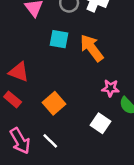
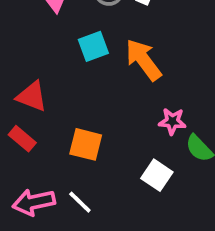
cyan square: (59, 39) -> (93, 46), turned -30
orange square: (54, 103) -> (86, 144), turned -35
pink arrow: (20, 141) -> (34, 202), turned 108

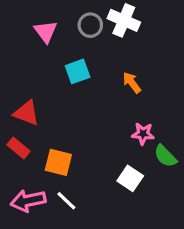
orange arrow: (143, 60) -> (132, 83), moved, size x0.6
orange square: (86, 144) -> (58, 162), moved

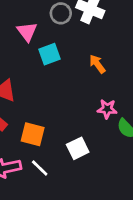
pink triangle: (46, 32) -> (27, 32), moved
white square: (130, 178) -> (78, 148), moved, turned 30

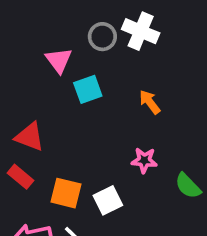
pink star: (107, 109) -> (144, 160), moved
white square: (78, 148) -> (108, 200), moved

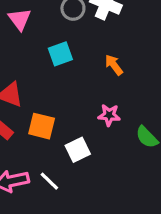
pink triangle: (59, 60) -> (20, 19), moved
orange square: (66, 193) -> (42, 126), moved

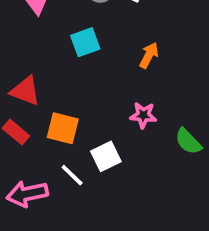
orange arrow: (114, 65) -> (149, 55), turned 65
white line: (49, 181) -> (72, 175), moved

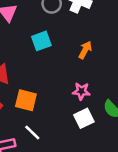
white square: (106, 156) -> (84, 118), moved

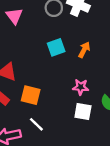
cyan square: (41, 41) -> (56, 47), moved
white square: (84, 118) -> (83, 112), turned 36

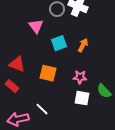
pink triangle: (14, 16) -> (36, 26), moved
orange square: (31, 95) -> (48, 73), moved

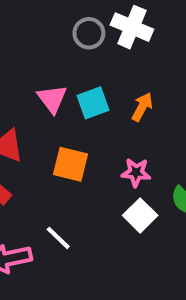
pink triangle: (36, 26) -> (52, 99), moved
white square: (82, 98) -> (140, 215), turned 35

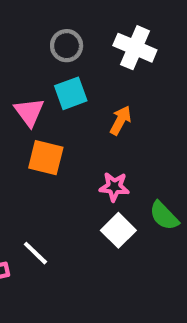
white cross: (132, 27) -> (135, 48), moved
cyan square: (93, 103) -> (71, 93), moved
orange square: (71, 164) -> (46, 158), moved

